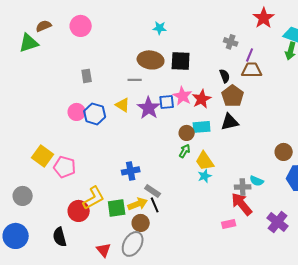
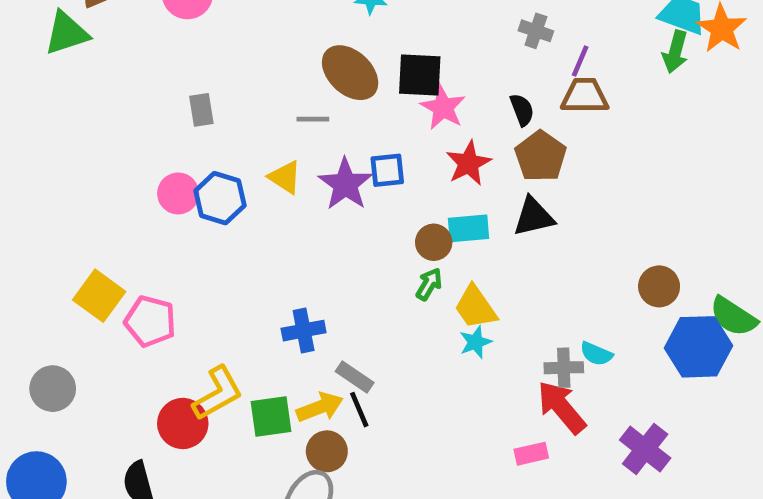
brown ellipse: (151, 60) -> (350, 73), turned 35
pink star: (183, 96) -> (443, 108), moved

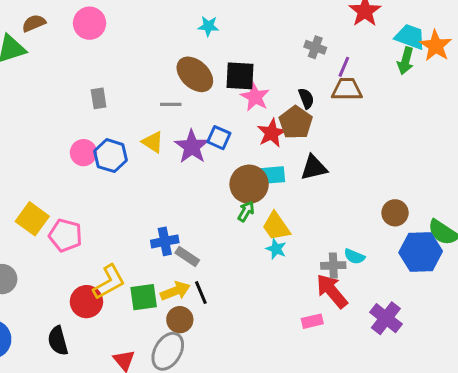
brown pentagon: (541, 156) -> (296, 123), moved
blue square: (387, 170) -> (219, 138), turned 30
brown circle: (434, 242) -> (249, 184), size x1.6
cyan star: (475, 342) -> (276, 249), turned -30
gray rectangle: (355, 377) -> (187, 256), moved

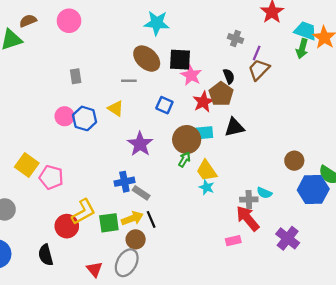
cyan star: (208, 26) -> (157, 23), size x1.6
brown trapezoid: (347, 89) -> (259, 70), turned -45
purple star: (192, 147) -> (140, 144), moved

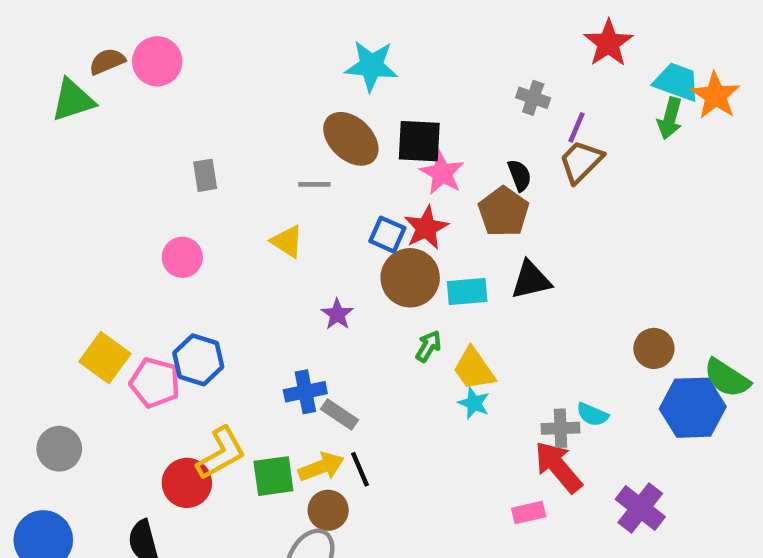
pink circle: (69, 21) -> (157, 61), moved
red star: (203, 102) -> (426, 228), moved
blue hexagon: (85, 118) -> (198, 360), moved
brown circle: (187, 140) -> (410, 278), moved
purple star: (140, 144) -> (337, 314), size x0.6

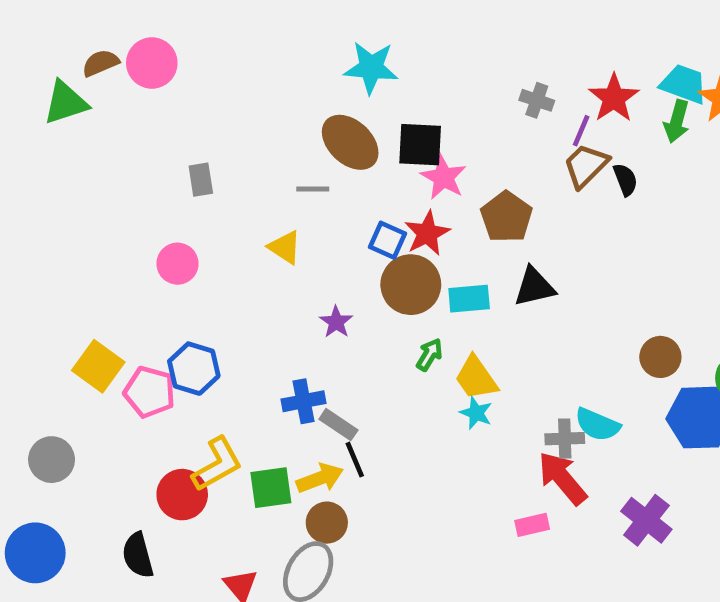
red star: (608, 43) -> (614, 98), moved
black semicircle: (520, 175) -> (625, 180), moved
cyan semicircle: (592, 415) -> (597, 425), size x1.4
black line: (360, 469) -> (355, 460), moved

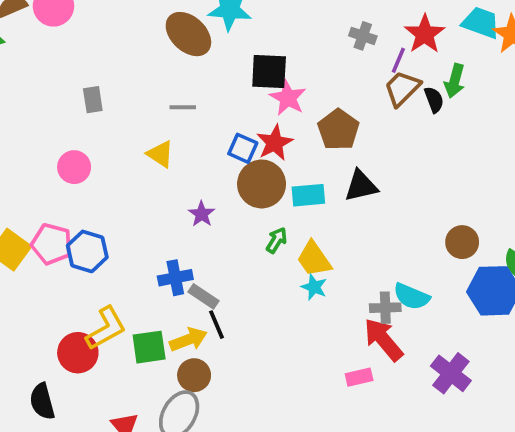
green arrow: (677, 121) -> (455, 81), moved
brown ellipse: (350, 142) -> (188, 34), moved
pink pentagon: (150, 392) -> (52, 244), moved

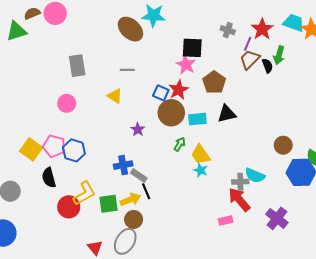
black square: (269, 72) -> (192, 48), moved
gray rectangle: (93, 100) -> (77, 66), size x1.5
black semicircle: (42, 401) -> (49, 178), moved

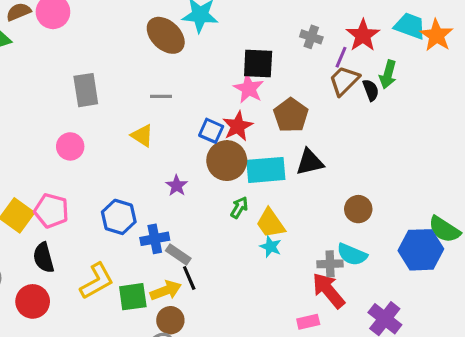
cyan rectangle: (197, 119) -> (266, 170), size x1.4
brown circle: (283, 145) -> (358, 209), moved
blue hexagon: (74, 150) -> (119, 217), moved
red circle: (69, 207) -> (33, 301), moved

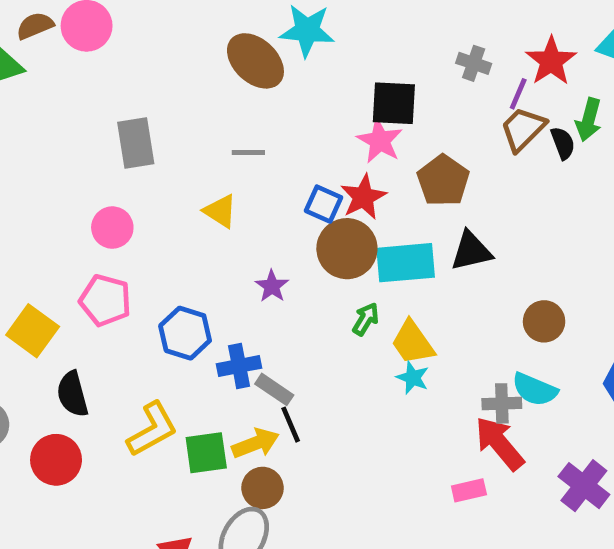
pink pentagon: (51, 211) -> (105, 300), moved

